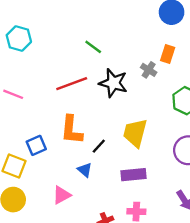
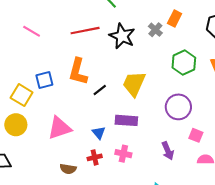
blue triangle: (85, 170) -> (99, 133), moved
pink triangle: (62, 195) -> (59, 128), size x1.4

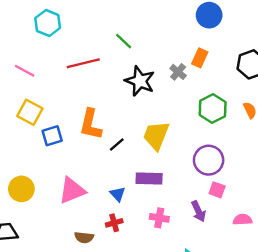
pink line: (32, 31) -> (25, 71), moved
red line: (85, 31) -> (83, 63), moved
yellow square: (22, 95) -> (30, 112), moved
pink square: (196, 135) -> (217, 190), moved
pink cross: (123, 154) -> (159, 218), moved

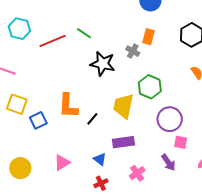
red line: (83, 63) -> (53, 41), moved
green hexagon: (213, 108) -> (150, 87), moved
pink triangle: (72, 190) -> (62, 163), size x0.7
pink cross: (159, 218) -> (137, 173), turned -35

